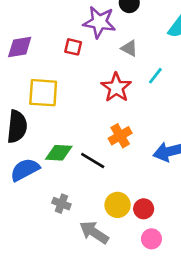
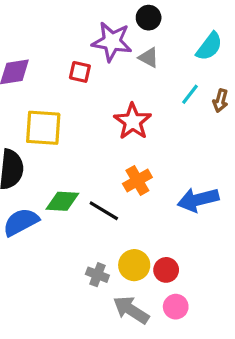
gray triangle: (129, 48) -> (149, 58), moved
cyan line: (155, 76) -> (190, 94), moved
gray cross: (61, 204) -> (97, 275), moved
gray arrow: (94, 232) -> (131, 310), moved

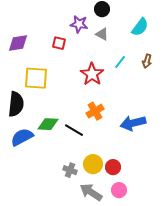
purple star: (112, 42) -> (79, 24), size x0.7
cyan line: (190, 94) -> (120, 62), moved

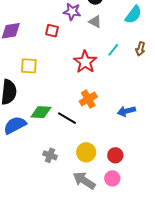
yellow square: (36, 78) -> (29, 66), size x0.7
blue arrow: (133, 123) -> (126, 111), size x0.7
red circle: (113, 167) -> (115, 155), moved
gray cross: (70, 170) -> (50, 155), moved

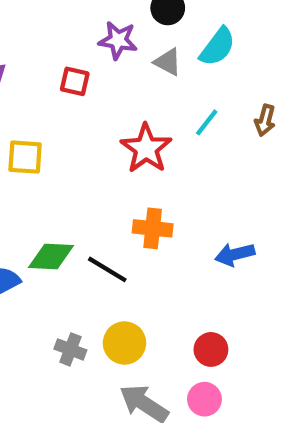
cyan semicircle: (133, 15) -> (217, 47), moved
orange cross: (88, 99) -> (153, 228), turned 36
yellow circle: (86, 152) -> (124, 343), moved

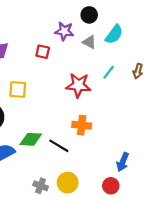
red star: (146, 148) -> (78, 85), turned -30
blue arrow: (235, 254) -> (123, 162), moved, turned -54

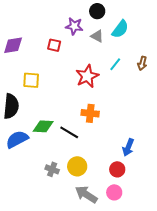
red star: (78, 85) -> (87, 76), turned -30

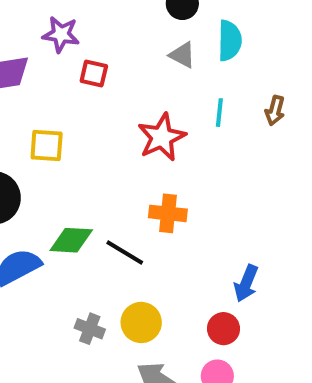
purple star: (74, 26) -> (61, 34), moved
cyan semicircle: (120, 29) -> (230, 41), turned -36
cyan line: (115, 64) -> (219, 113), turned -32

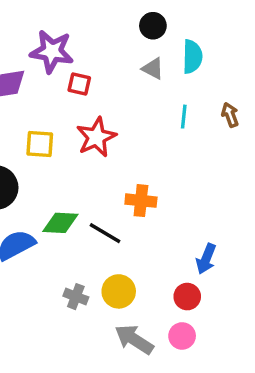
purple star: (61, 34) -> (52, 51), size x1.4
brown arrow: (275, 111) -> (230, 115), turned 145
red star: (162, 137) -> (96, 137), moved

